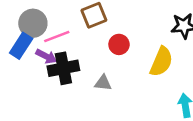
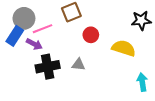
yellow semicircle: (161, 62) -> (124, 48), turned -95
black cross: (63, 68) -> (48, 67), moved

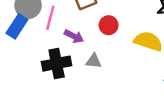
pink line: (43, 29) -> (50, 18), turned -54
purple arrow: (34, 44) -> (74, 36), moved

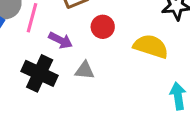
black cross: (57, 64) -> (40, 73), turned 36

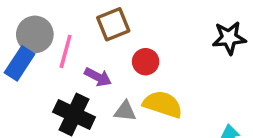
yellow semicircle: (151, 46) -> (163, 104), moved

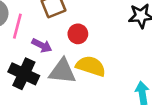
gray triangle: (125, 111) -> (62, 71), size x1.6

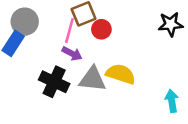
pink line: (17, 26) -> (69, 31), moved
red circle: (78, 34) -> (101, 29), moved

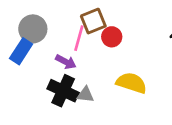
purple arrow: (72, 54) -> (66, 62), moved
gray triangle: (92, 79) -> (85, 95), moved, size x0.6

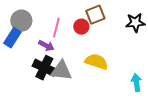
brown square: (93, 21) -> (95, 15), moved
gray triangle: (85, 95) -> (61, 71), size x1.6

